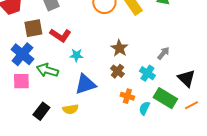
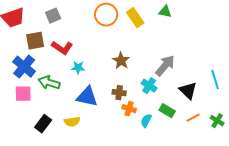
gray arrow: (163, 53) -> (165, 66), size x1.6
brown cross: (117, 71) -> (119, 93), moved, turned -32
blue triangle: (85, 84) -> (87, 97), turned 30
green rectangle: (165, 98) -> (167, 111), size x0.7

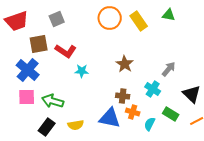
gray arrow: (165, 66) -> (169, 69), size x0.7
green arrow: (49, 83) -> (53, 101), moved
blue triangle: (87, 97) -> (110, 118), moved

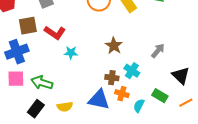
blue cross: (28, 70) -> (17, 52), turned 30
cyan cross: (153, 89) -> (132, 71), moved

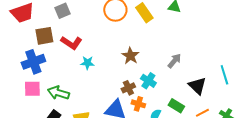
brown cross: (112, 78) -> (128, 88), turned -32

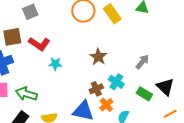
orange cross: (138, 104) -> (106, 105), turned 32
green rectangle: (176, 106) -> (144, 94), moved

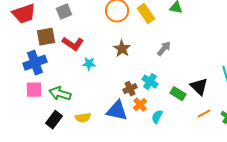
brown star: (98, 57) -> (122, 49), moved
gray arrow: (142, 62) -> (164, 49), moved

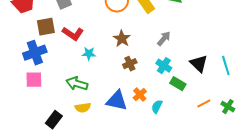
cyan cross: (150, 82) -> (164, 66), moved
black triangle: (199, 87) -> (199, 64), moved
brown cross: (130, 89) -> (130, 64), moved
green arrow: (60, 94) -> (77, 84), moved
black rectangle: (54, 120) -> (54, 120), moved

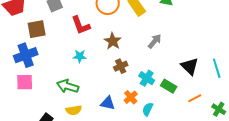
red L-shape: (73, 34) -> (81, 25), moved, turned 35
cyan cross: (164, 66) -> (147, 78), moved
blue triangle: (117, 101) -> (108, 103), size x0.7
orange line: (204, 104) -> (195, 98), moved

